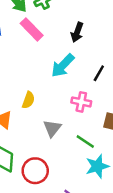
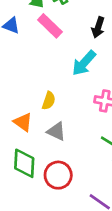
gray triangle: (52, 128) -> (56, 131), moved, turned -42

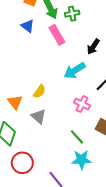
red circle: (58, 175) -> (22, 163), moved

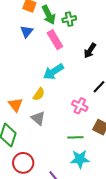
blue triangle: (28, 26) -> (27, 31), turned 32
cyan arrow: (75, 71) -> (53, 72), moved
green line: (77, 137) -> (75, 137), turned -49

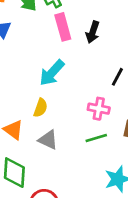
pink rectangle: (55, 40) -> (63, 27), moved, turned 30
green line: (75, 137) -> (96, 138), moved

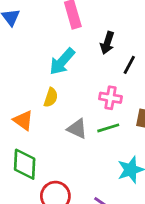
black arrow: (93, 32) -> (107, 43), moved
gray triangle: (48, 140) -> (77, 129), moved

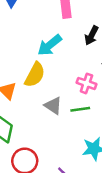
yellow semicircle: (51, 97) -> (35, 75), size x1.5

